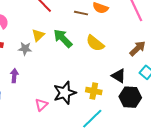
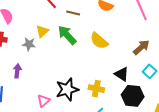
brown line: (81, 13) -> (73, 13), moved

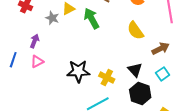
yellow semicircle: (99, 41) -> (135, 31), moved
pink triangle: (43, 101) -> (37, 61), moved

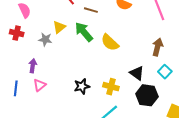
yellow semicircle: (135, 31) -> (110, 42), moved
brown arrow: (160, 49) -> (158, 47), turned -36
black star: (78, 71) -> (82, 86), size x0.7

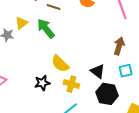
yellow semicircle: (110, 42) -> (60, 64), moved
cyan square: (165, 72) -> (126, 71), turned 32

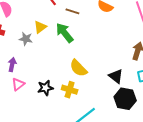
black star: (42, 83) -> (45, 88), moved
yellow cross: (71, 84) -> (70, 90), moved

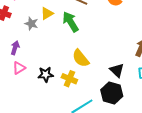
black hexagon: (125, 99) -> (112, 93), moved

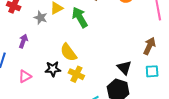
yellow semicircle: (81, 58) -> (68, 52), moved
pink triangle: (19, 68) -> (25, 76), moved

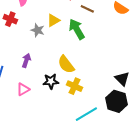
purple arrow: (23, 41) -> (26, 60), moved

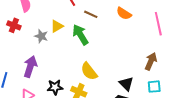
purple arrow: (26, 60) -> (30, 67), size x1.5
yellow semicircle: (66, 64) -> (89, 71), moved

